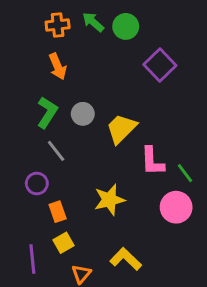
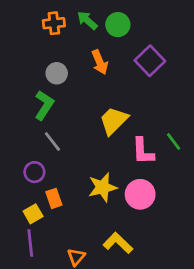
orange arrow: (58, 66) -> (100, 62), moved
gray circle: (83, 114) -> (57, 73), moved
green line: (185, 173) -> (174, 141), moved
pink circle: (176, 207) -> (140, 194), moved
yellow square: (63, 243) -> (33, 214), moved

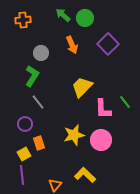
orange cross: (54, 23) -> (23, 20), moved

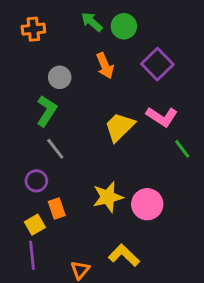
pink L-shape: (103, 109) -> (162, 117), moved, turned -55

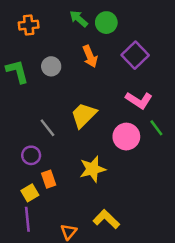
green L-shape: (47, 111) -> (17, 71), moved, turned -48
yellow trapezoid: (120, 127) -> (84, 115), moved
pink circle: (147, 204) -> (126, 137), moved

